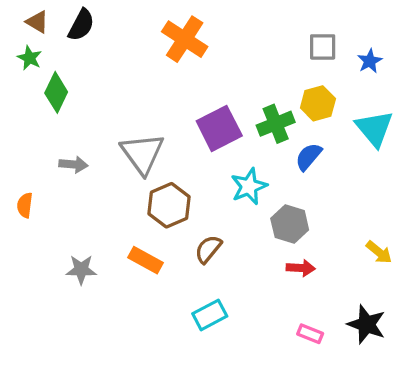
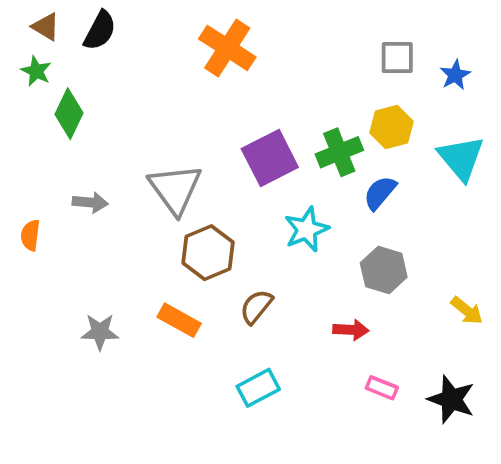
orange semicircle: (25, 205) -> (30, 235), moved
gray hexagon: (290, 224) -> (384, 270), moved
red arrow: (301, 268) -> (351, 330), moved
pink rectangle: (310, 334) -> (382, 388), moved

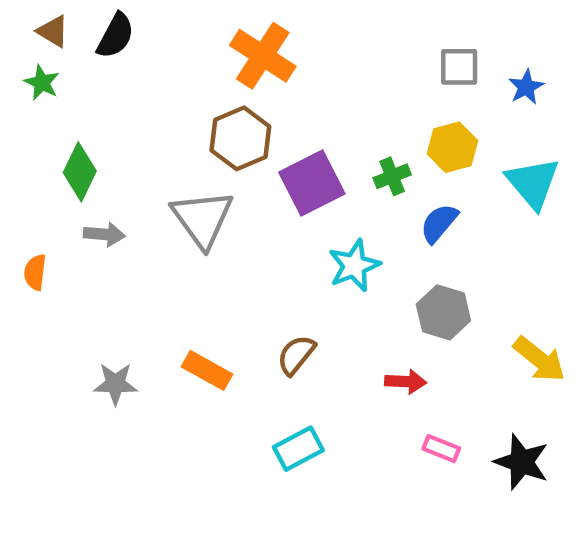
green diamond: (69, 114) -> (80, 172), moved
green cross: (339, 152) -> (392, 176), size x0.7
brown hexagon: (208, 253) -> (240, 138), moved
yellow arrow: (467, 311) -> (539, 359), size x1.4

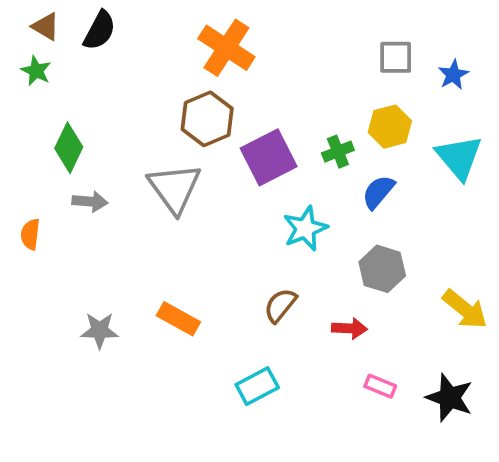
brown semicircle: (296, 355) -> (280, 305), moved

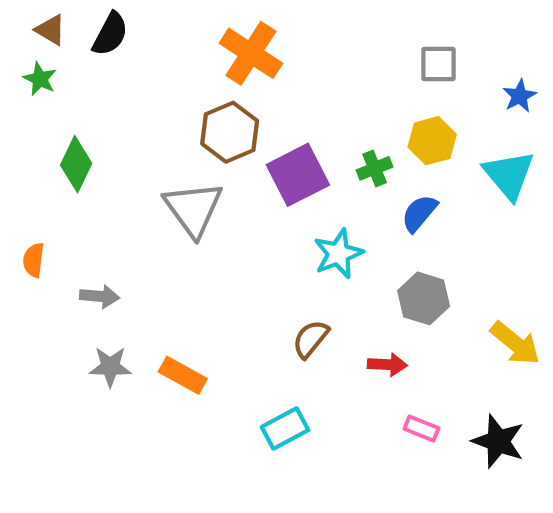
blue star: (453, 75) -> (520, 96), moved
gray arrow: (90, 202) -> (100, 296), moved
orange rectangle: (178, 319) -> (183, 375), moved

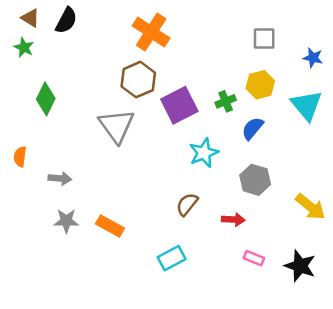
blue star: (520, 96) -> (313, 58), turned -30

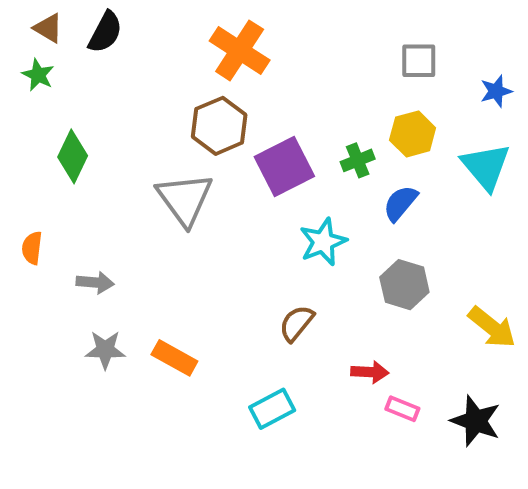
blue star: (313, 58) -> (496, 91), turned -30
red arrow: (233, 220) -> (370, 372), moved

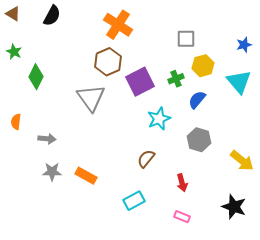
brown triangle: (48, 28) -> (13, 14), moved
gray square: (419, 61) -> (186, 39), moved
green star: (38, 75) -> (14, 52), moved
red arrow: (370, 372) -> (182, 183), turned 72
pink rectangle: (402, 409) -> (182, 217), moved

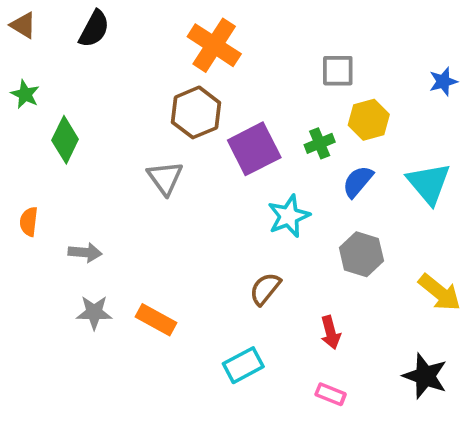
cyan triangle: (239, 82) -> (429, 183), moved
gray triangle: (91, 98) -> (165, 178), size x0.7

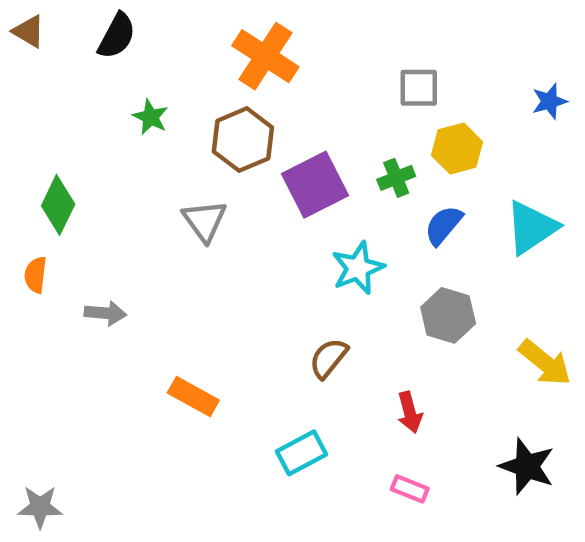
green star: (25, 94) -> (150, 117), moved
green diamond: (65, 140) -> (58, 205), moved
cyan triangle: (429, 183) -> (531, 227), turned 36
gray star: (94, 312) -> (40, 507), moved

